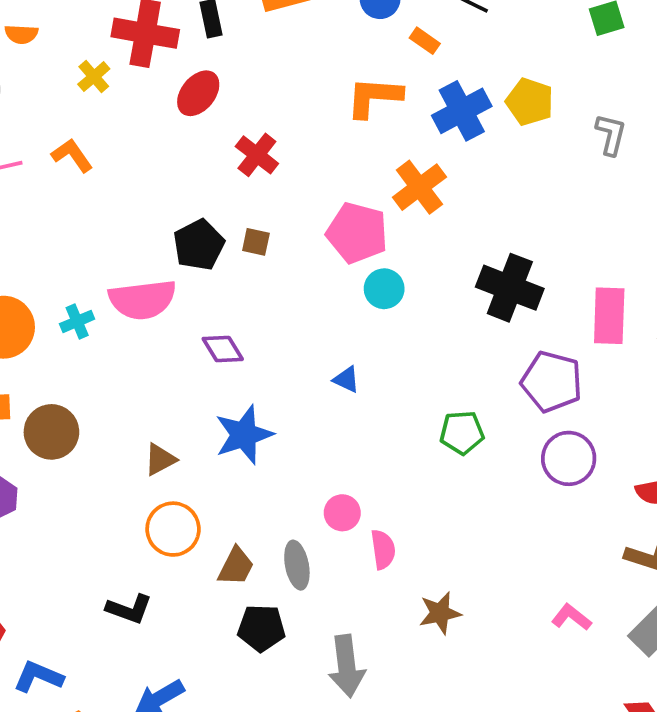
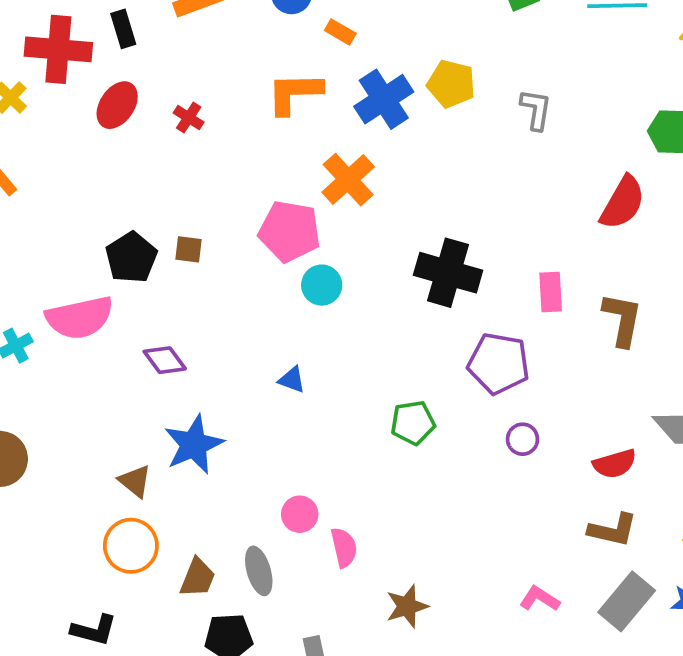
red cross: (257, 155) -> (189, 118), moved, size x0.7
pink rectangle: (609, 316) -> (551, 292), size x0.7
purple circle: (569, 458) -> (523, 439), size x0.6
brown triangle: (160, 459) -> (135, 481), moved, turned -48

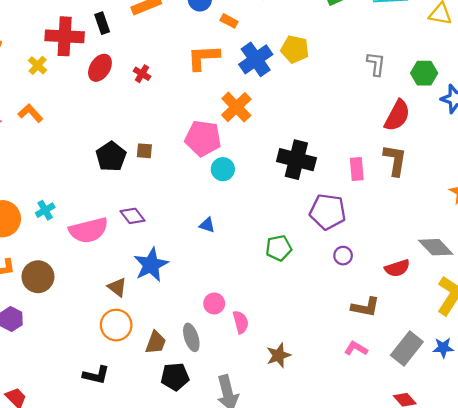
gray L-shape: (536, 110) -> (376, 64), moved
pink semicircle: (80, 318) -> (89, 230), moved
brown L-shape: (622, 319) -> (395, 160), moved
brown L-shape: (613, 530) -> (365, 307), moved

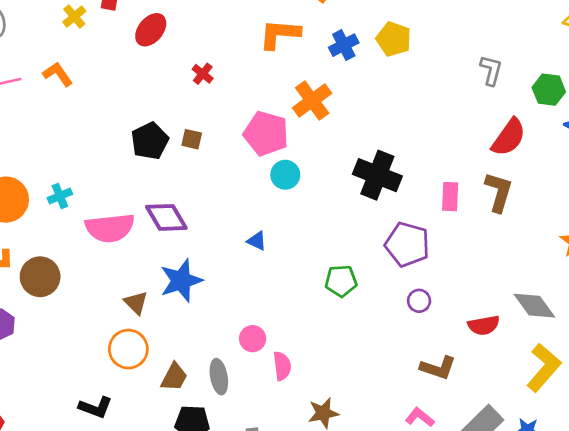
blue cross: (256, 59) -> (344, 45), size x0.7
red cross: (142, 74) -> (203, 74), moved
purple diamond: (132, 216) -> (166, 217), size x1.4

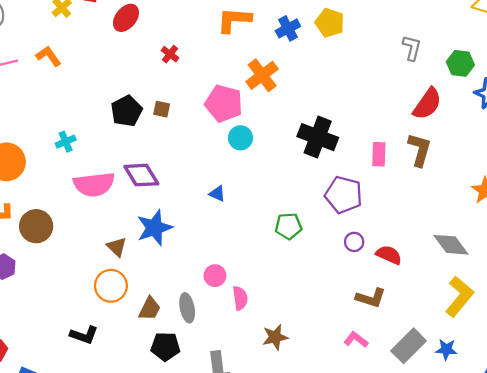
cyan cross: (60, 196) -> (66, 142), moved
red semicircle: (484, 325) -> (389, 255), moved, turned -145

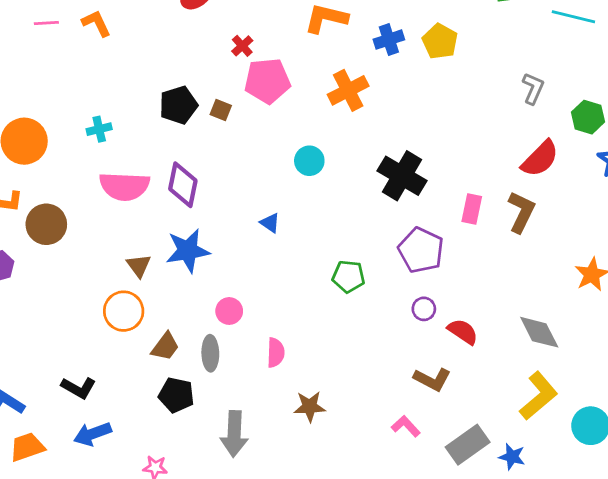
pink pentagon: (224, 103) -> (267, 81), moved, turned -30
purple diamond: (141, 175) -> (183, 185), turned 33
pink circle: (215, 276) -> (229, 311), moved
black L-shape: (84, 335) -> (79, 388), moved

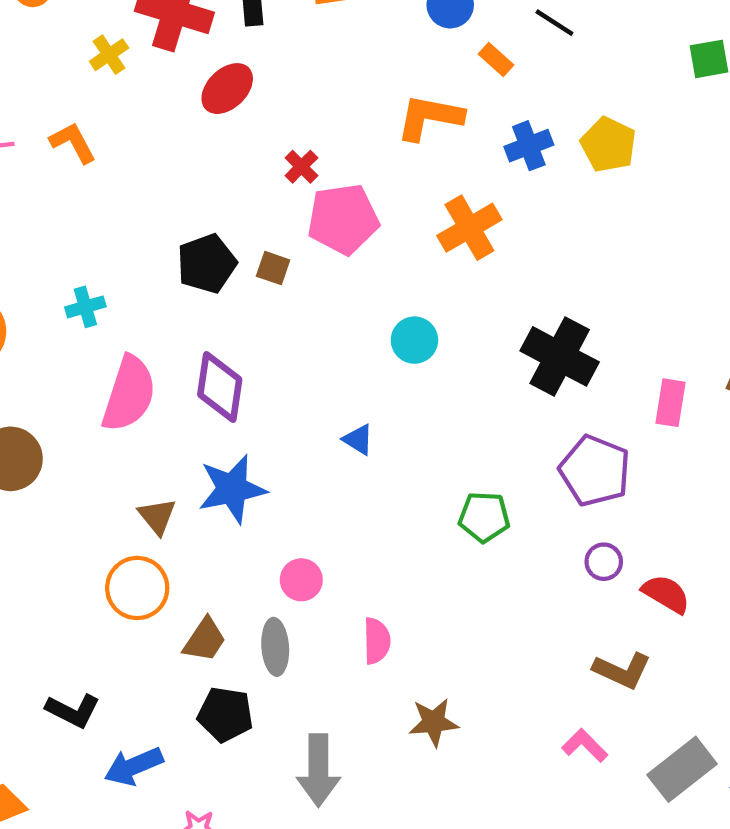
pink semicircle: (124, 186) -> (129, 394), turned -72
blue arrow: (93, 434) -> (134, 766), moved

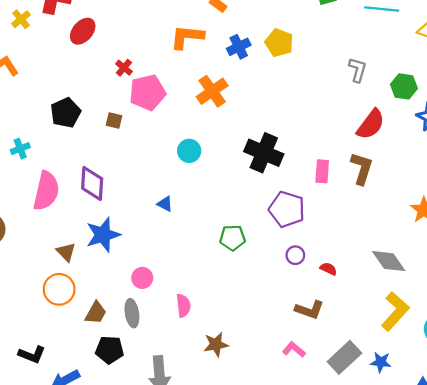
black pentagon: (207, 264) -> (66, 113), moved
red semicircle: (666, 594) -> (328, 269), size x0.7

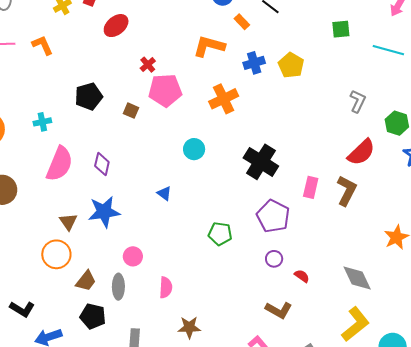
purple diamond: (92, 183) -> (102, 164), size x0.7

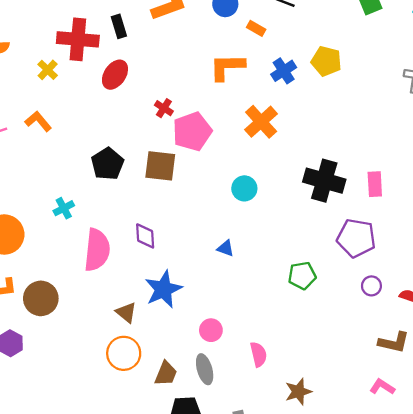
brown square: (131, 111) -> (160, 166), size x1.8
pink rectangle: (311, 187) -> (375, 184), moved

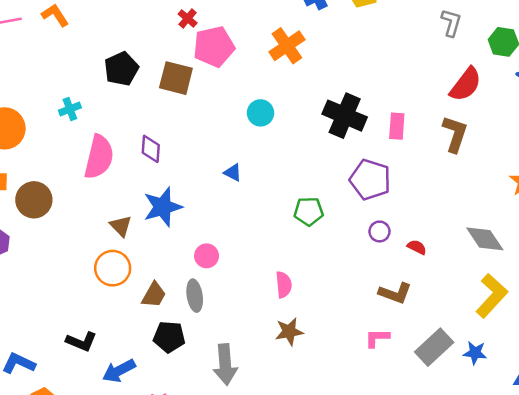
pink semicircle: (258, 354) -> (284, 285), moved
pink L-shape: (382, 387) -> (377, 338), turned -40

